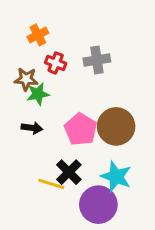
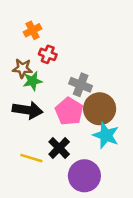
gray cross: (97, 60) -> (81, 85), moved, turned 30
black arrow: (32, 128) -> (27, 110), size x1.6
cyan star: (116, 177) -> (106, 135), moved
yellow line: (51, 184) -> (31, 158), moved

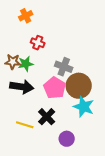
orange cross: (33, 30) -> (26, 16), moved
brown star: (22, 68) -> (13, 62), moved
purple circle: (84, 176) -> (67, 139), size x0.6

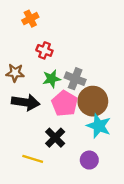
green star: (26, 64) -> (52, 79), moved
yellow line: (25, 125) -> (33, 159), moved
purple circle: (67, 139) -> (89, 160), moved

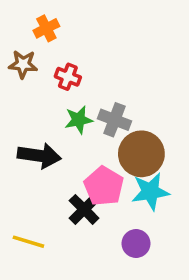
brown star: (15, 73) -> (23, 64), moved
pink pentagon: (65, 103) -> (104, 186), moved
cyan star: (99, 126) -> (150, 192), turned -30
yellow line: (33, 159) -> (28, 242), moved

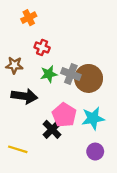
brown star: (23, 64) -> (14, 65), moved
brown circle: (141, 154) -> (89, 78), moved
purple circle: (136, 244) -> (95, 152), moved

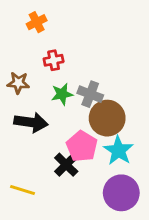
red cross: (42, 47) -> (54, 60), turned -32
brown circle: (89, 78) -> (107, 118), moved
cyan star: (93, 118) -> (118, 151), turned -30
purple circle: (95, 152) -> (121, 193), size x1.6

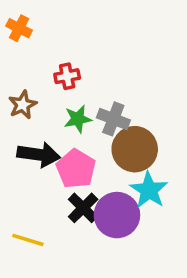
orange cross: (37, 22) -> (19, 28), moved, turned -36
brown star: (18, 83) -> (23, 105), turned -30
pink pentagon: (82, 146) -> (76, 169), moved
purple circle: (121, 193) -> (117, 215), moved

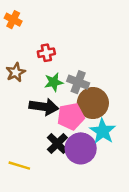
black arrow: (39, 155) -> (44, 107), moved
pink pentagon: (76, 169) -> (71, 117), moved, turned 30

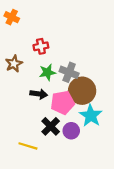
black arrow: (44, 107) -> (39, 94), size x0.7
purple circle: (81, 148) -> (71, 131), size x0.6
yellow line: (19, 166) -> (28, 146), moved

